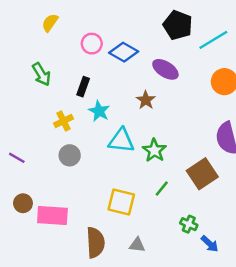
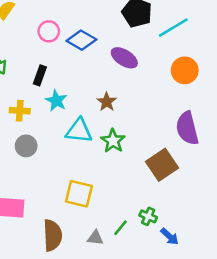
brown star: (146, 100) -> (107, 102), moved
yellow cross: (63, 121) -> (20, 111), turned 30
green line: (162, 188) -> (120, 228), moved

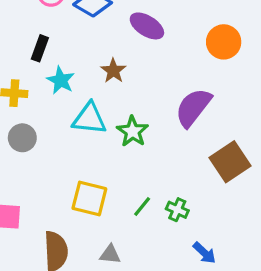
brown star: (107, 102) -> (113, 71), moved
purple semicircle: (187, 128) -> (193, 107), moved, turned 52
brown square: (162, 165) -> (230, 162), moved
green cross: (148, 216) -> (177, 210), moved
green line: (120, 228) -> (142, 207), moved

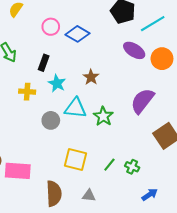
purple ellipse: (147, 26) -> (134, 50), moved
gray circle: (22, 138) -> (51, 120), moved
blue arrow: (204, 253) -> (150, 195), turned -77

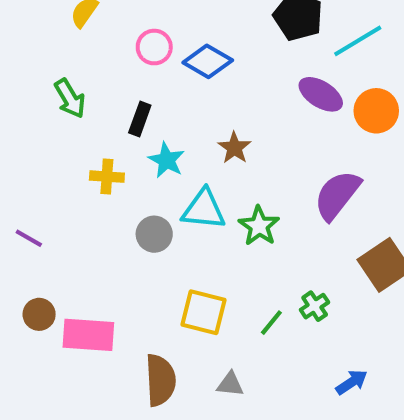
green cross: (132, 167) -> (315, 306), moved, turned 32

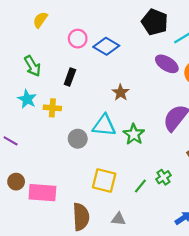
cyan star: (167, 160) -> (27, 99), moved

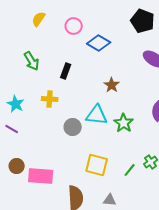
pink circle: (78, 39) -> (74, 26), moved
cyan star: (27, 99) -> (16, 104), moved

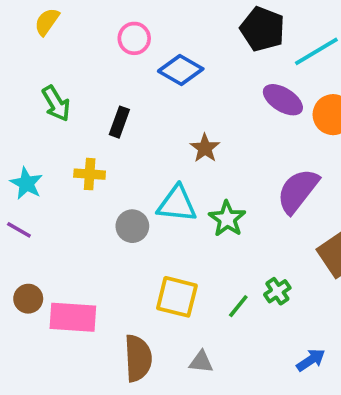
yellow semicircle: (39, 19) -> (47, 22), moved

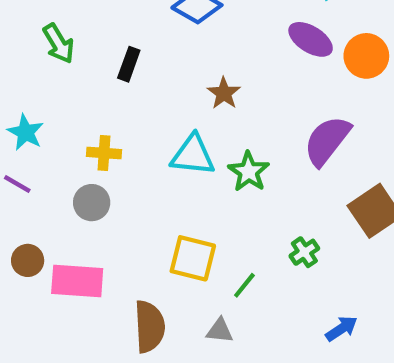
yellow cross: (90, 174) -> (104, 153), moved
gray circle: (132, 226) -> (92, 203), moved
green line: (238, 306) -> (244, 285), moved

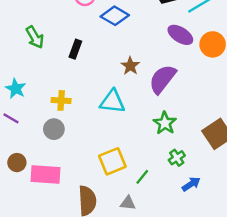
purple semicircle: (327, 141) -> (162, 79), moved
green star: (249, 172) -> (165, 123), moved
yellow square: (193, 258) -> (112, 161), turned -36
blue arrow: (342, 329) -> (191, 184), moved

